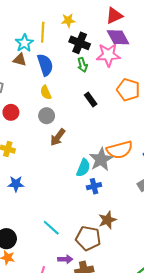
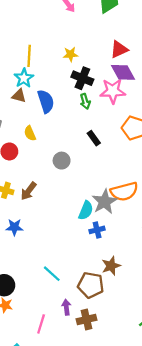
yellow line: (43, 32) -> (29, 56), moved
yellow semicircle: (46, 92) -> (30, 133), moved
gray circle: (47, 116) -> (62, 161), moved
brown arrow: (58, 137) -> (28, 191), moved
purple arrow: (65, 259) -> (66, 307), turned -96

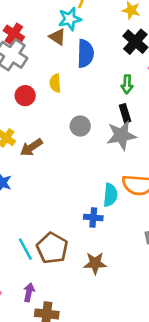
green arrow: (85, 101) -> (127, 84), moved
gray star: (105, 202) -> (121, 135), moved
cyan semicircle: (86, 210) -> (110, 195), moved, turned -36
brown pentagon: (91, 285) -> (52, 248), moved

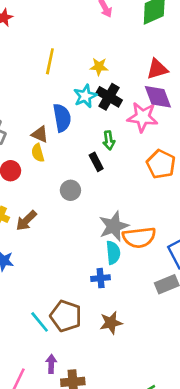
cyan star: (70, 19) -> (85, 96), moved
brown triangle: (57, 37) -> (40, 134), moved
black rectangle: (125, 113) -> (96, 162), moved
gray star: (121, 135) -> (114, 226), moved

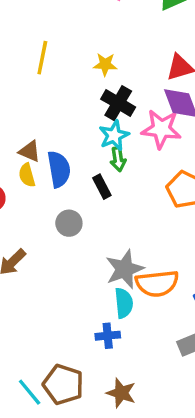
cyan star: (85, 96) -> (114, 135), moved
blue semicircle: (62, 118) -> (59, 169), moved
brown star: (111, 323) -> (121, 393), turned 30

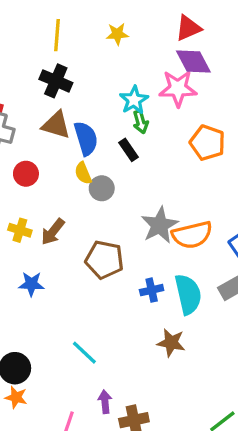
black cross: (118, 103) -> (56, 81), moved
brown triangle: (30, 151) -> (56, 125), size x1.4
yellow semicircle: (27, 175) -> (83, 173), moved
cyan semicircle: (124, 303) -> (188, 294), moved, size x1.4
brown pentagon: (63, 384) -> (104, 260), moved

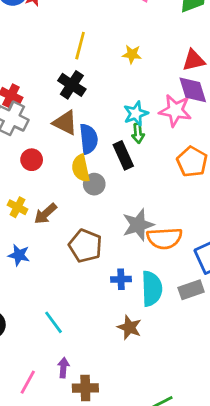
black rectangle: (128, 150) -> (123, 155), size x1.4
yellow semicircle: (83, 173) -> (81, 168), size x1.4

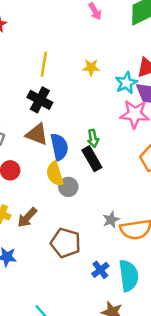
cyan star: (136, 114) -> (126, 83), moved
green arrow: (138, 133) -> (93, 138), moved
gray star: (138, 225) -> (111, 220), size x0.6
blue cross: (121, 279) -> (100, 270), turned -30

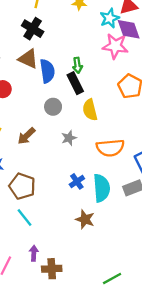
yellow semicircle: (55, 174) -> (90, 110), moved
brown arrow: (27, 217) -> (26, 136), moved
gray star: (111, 220) -> (69, 138), moved
brown pentagon: (66, 243) -> (22, 186), moved

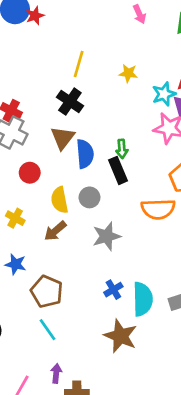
brown triangle: (28, 59) -> (63, 138), turned 40
yellow semicircle: (90, 110) -> (60, 200), moved
gray star: (69, 138) -> (107, 236), size x1.5
orange semicircle: (110, 148) -> (158, 209), moved
brown star: (85, 219) -> (120, 336), size x1.4

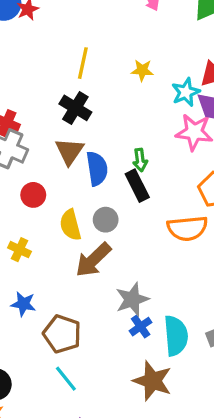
brown arrow: (55, 231) -> (93, 260), moved, size x1.4
gray star: (107, 236) -> (132, 299), moved

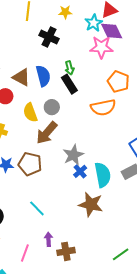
black cross: (75, 108) -> (49, 37), moved
brown triangle: (70, 151) -> (21, 77), moved, turned -30
brown pentagon: (62, 334) -> (30, 164), moved

